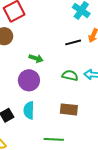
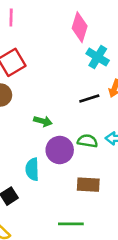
purple circle: (29, 80) -> (60, 150), moved
cyan semicircle: (29, 110) -> (32, 169), moved

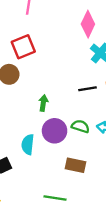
green arrow: (43, 121) -> (43, 103), turned -105

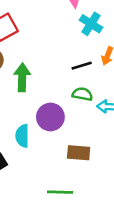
green arrow: (43, 103) -> (22, 77), moved, size x1.5
green semicircle: (80, 126) -> (82, 94), moved

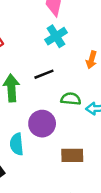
cyan cross: (91, 24) -> (56, 36), moved, turned 30
black line: (82, 66) -> (44, 74), moved

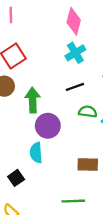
black line: (44, 74) -> (75, 87), moved
purple circle: (42, 124) -> (48, 126), moved

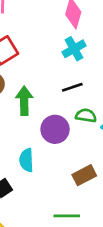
purple circle: (48, 126) -> (55, 129), moved
brown rectangle: (88, 164) -> (84, 175), turned -30

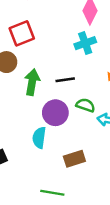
black line: (72, 87) -> (65, 80), moved
cyan semicircle: (26, 160) -> (39, 138), moved

